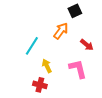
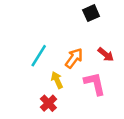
orange arrow: (61, 31) -> (74, 58), moved
red cross: (40, 85) -> (48, 103), turned 32

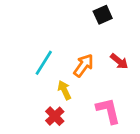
pink L-shape: (95, 84) -> (108, 111), moved

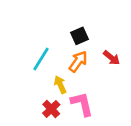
black square: (103, 15) -> (79, 36), moved
pink L-shape: (108, 111) -> (82, 104), moved

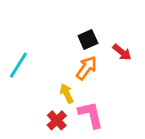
red arrow: (112, 58) -> (122, 52), moved
cyan line: (41, 59) -> (18, 65), moved

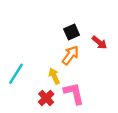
cyan line: (18, 65) -> (16, 74), moved

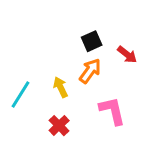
yellow arrow: (54, 76) -> (61, 87), moved
pink L-shape: (74, 93) -> (112, 111), moved

